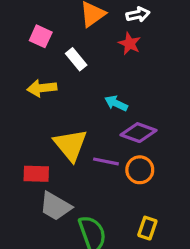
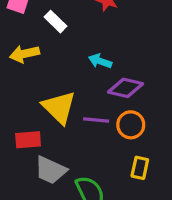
yellow rectangle: (147, 228) -> (140, 168), moved

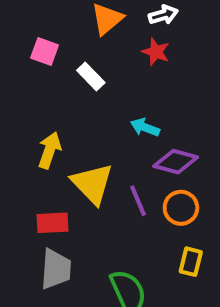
yellow arrow: (25, 54) -> (49, 150), moved, turned 120
purple line: (96, 120) -> (138, 201), turned 60
gray trapezoid: (51, 170) -> (56, 269), moved, turned -112

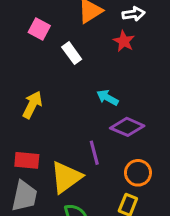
yellow triangle: (92, 184) -> (66, 177), moved, turned 30
orange circle: (181, 208) -> (138, 173), moved

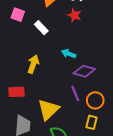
yellow arrow: (32, 105) -> (33, 64), moved
purple line: (94, 153) -> (75, 93), moved
red rectangle: (27, 160) -> (16, 92), moved

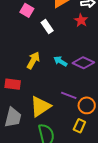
cyan arrow: (69, 54) -> (60, 61), moved
purple diamond: (84, 71) -> (83, 63), moved
purple line: (75, 93) -> (69, 95), turned -56

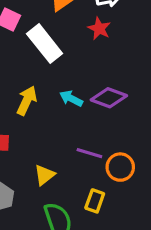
white rectangle: (47, 27) -> (45, 44), size x1.6
yellow triangle: (40, 106) -> (44, 175), size x0.6
yellow rectangle: (79, 126) -> (95, 201), moved

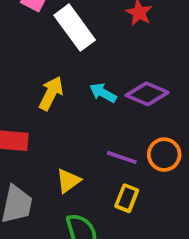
orange circle: (120, 167) -> (164, 155), moved
yellow rectangle: (95, 201) -> (127, 198), moved

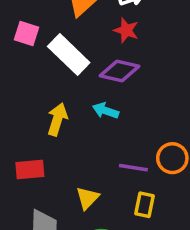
purple diamond: (147, 94) -> (120, 71), moved

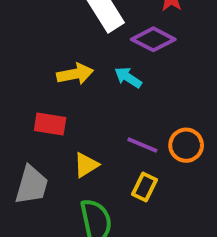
yellow arrow: (57, 119) -> (75, 74), turned 48
red rectangle: (30, 169) -> (50, 124), moved

